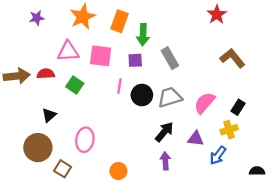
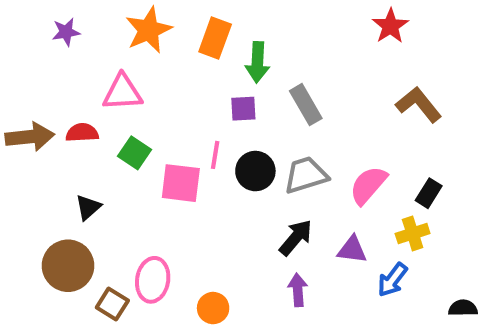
pink square: (101, 56) -> (181, 183), moved
pink ellipse: (85, 140) -> (153, 280), moved

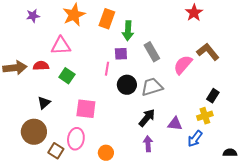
pink line: (215, 155) -> (107, 69), moved
pink square: (181, 183) -> (86, 109), moved
pink semicircle: (368, 185) -> (183, 65), moved

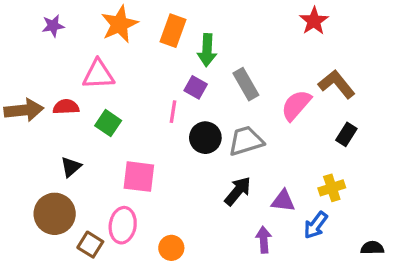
purple square: (121, 54) -> (196, 87), turned 32
black rectangle: (213, 96) -> (346, 134), moved
purple arrow: (148, 144) -> (264, 240), moved

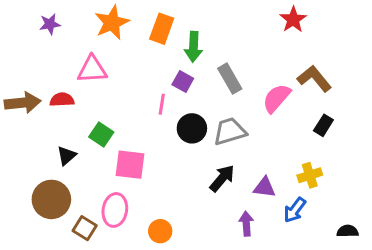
green square: (108, 123) -> (101, 134), moved

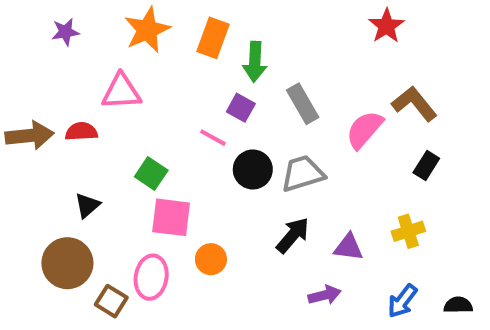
pink line: (162, 104) -> (213, 138), turned -70
green square: (101, 134) -> (151, 173), moved
blue arrow: (295, 210) -> (402, 301), moved
purple arrow: (246, 224) -> (325, 295), turned 80
orange circle: (160, 231) -> (211, 259), moved

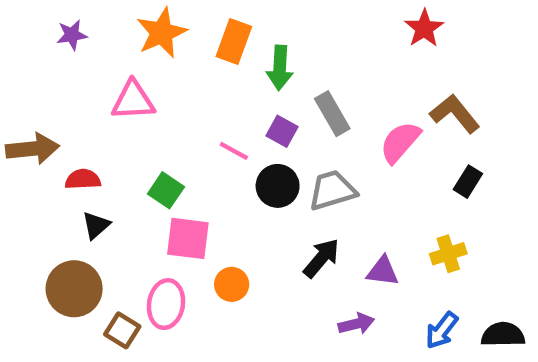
purple square: (241, 108) -> (282, 131), moved
red semicircle: (81, 132) -> (83, 179), moved
black semicircle: (458, 305) -> (503, 335), size x1.4

